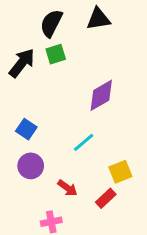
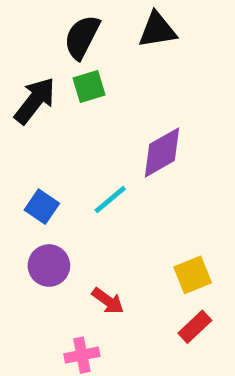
cyan line: (84, 142) -> (110, 200), moved
red rectangle: (106, 198) -> (195, 327), moved

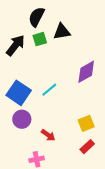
black triangle: (157, 30) -> (62, 32), moved
purple diamond: (162, 152) -> (86, 72), moved
blue square: (42, 207) -> (19, 93), size x1.6

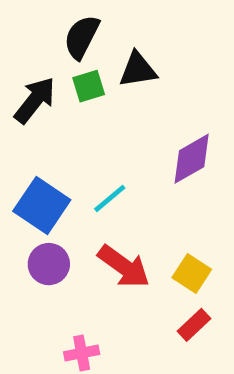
yellow square: (86, 123) -> (192, 273), turned -35
red arrow: (48, 135) -> (124, 266), moved, size x1.6

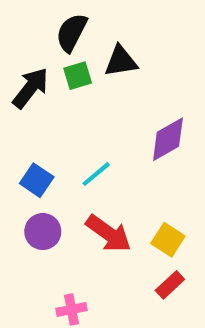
blue square: (42, 206) -> (37, 180), size x0.7

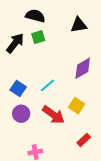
black semicircle: (72, 33) -> (35, 16), turned 78
black triangle: (121, 61) -> (79, 25), moved
yellow square: (168, 240) -> (77, 106), moved

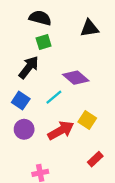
black arrow: (15, 43) -> (29, 67), moved
purple diamond: (83, 68) -> (76, 78), moved, turned 70
red arrow: (53, 115) -> (61, 130), turned -65

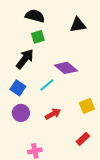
yellow square: (87, 120) -> (87, 106), moved, turned 35
red arrow: (61, 130) -> (53, 114), size x0.7

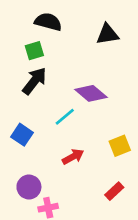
green square: (38, 37) -> (34, 51), moved
blue square: (18, 88) -> (22, 135), moved
purple circle: (21, 113) -> (29, 187), moved

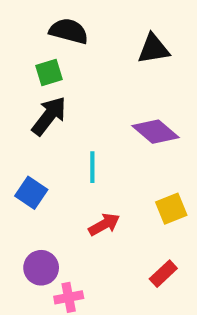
purple diamond: (91, 93) -> (155, 132), moved
cyan line: (65, 117) -> (92, 167), turned -50

